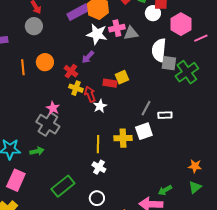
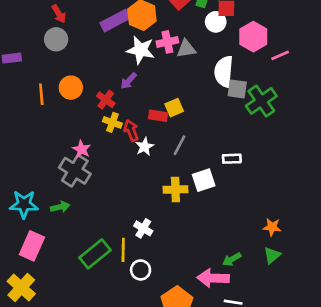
gray line: (146, 108) -> (179, 145), moved
yellow line: (98, 144) -> (123, 250), moved

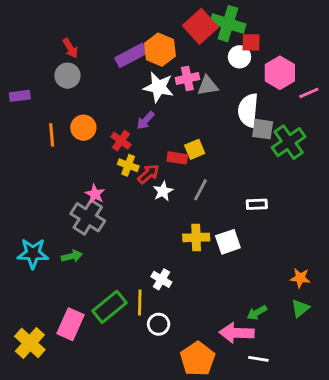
red arrow: (131, 130) -> (148, 174), turned 70
white square: (204, 180) -> (228, 242), moved
pink rectangle: (32, 246) -> (70, 324), moved

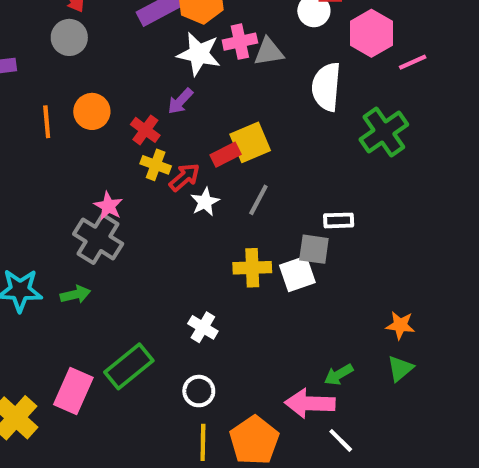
gray square: (263, 129) -> (314, 249), moved
yellow square: (195, 149) -> (250, 142), size x1.4
red rectangle: (177, 158) -> (226, 155), turned -36
yellow line: (140, 303) -> (203, 442), moved
white line: (258, 359) -> (341, 440), turned 36

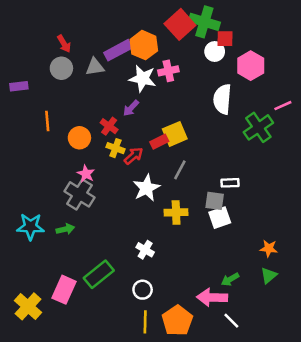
gray triangle: (269, 52) -> (95, 67), moved
pink line: (413, 62) -> (283, 106), moved
orange circle: (92, 111) -> (79, 138), moved
white star: (205, 202) -> (146, 188), moved, size x1.5
white square: (297, 274) -> (220, 218), moved

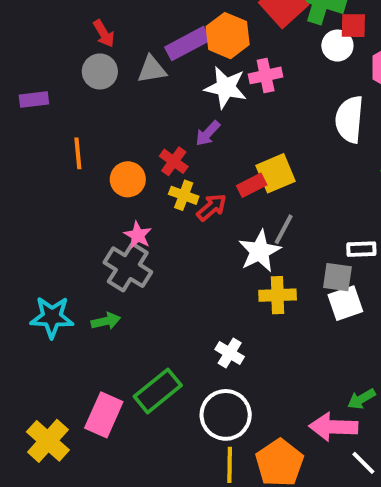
white star: (146, 188) -> (260, 251), moved
white circle: (143, 290) -> (226, 415), size x1.6

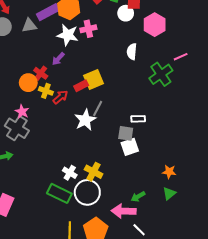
white semicircle: (349, 119) -> (132, 52), size x0.7
orange circle: (128, 179) -> (28, 83), moved
yellow cross: (278, 295) -> (94, 172), moved, turned 30
green rectangle: (158, 391) -> (59, 193), moved, turned 65
white circle: (226, 415) -> (87, 192), moved

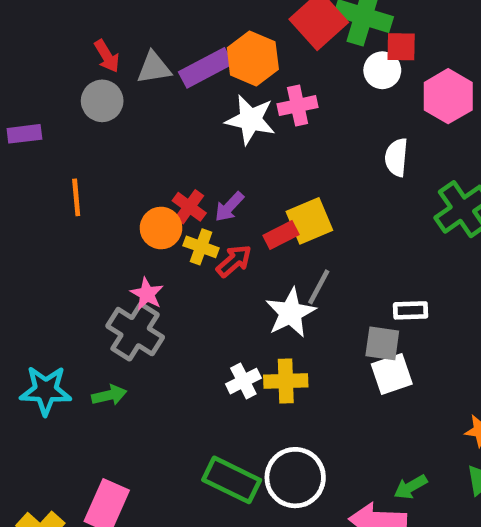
gray triangle: (29, 26) -> (154, 68), moved
purple arrow: (58, 59) -> (229, 207), moved
yellow cross: (94, 172) -> (286, 381), moved, turned -30
white cross: (70, 173) -> (243, 381), moved, turned 32

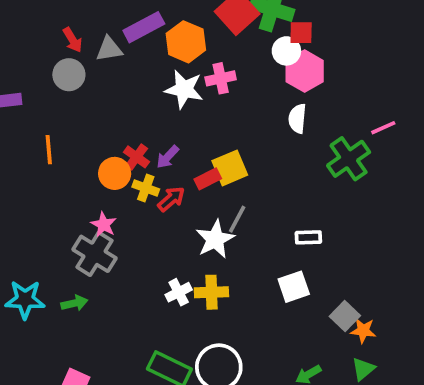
purple rectangle: (206, 68) -> (144, 27), moved
pink hexagon: (448, 96) -> (305, 71), moved
gray square: (382, 343) -> (345, 316), moved, turned 36

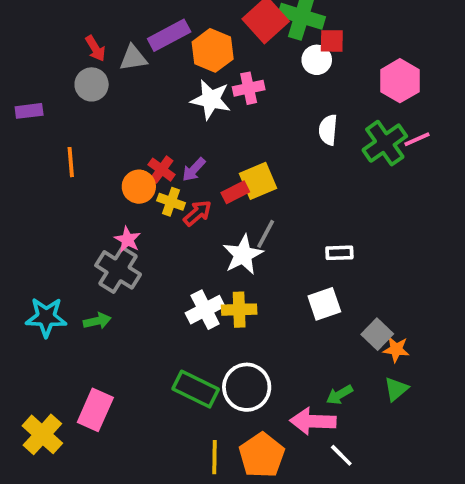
pink hexagon: (305, 71) -> (400, 81), moved
green cross: (349, 159) -> (385, 143), moved
white cross: (179, 292) -> (205, 310), size x1.4

